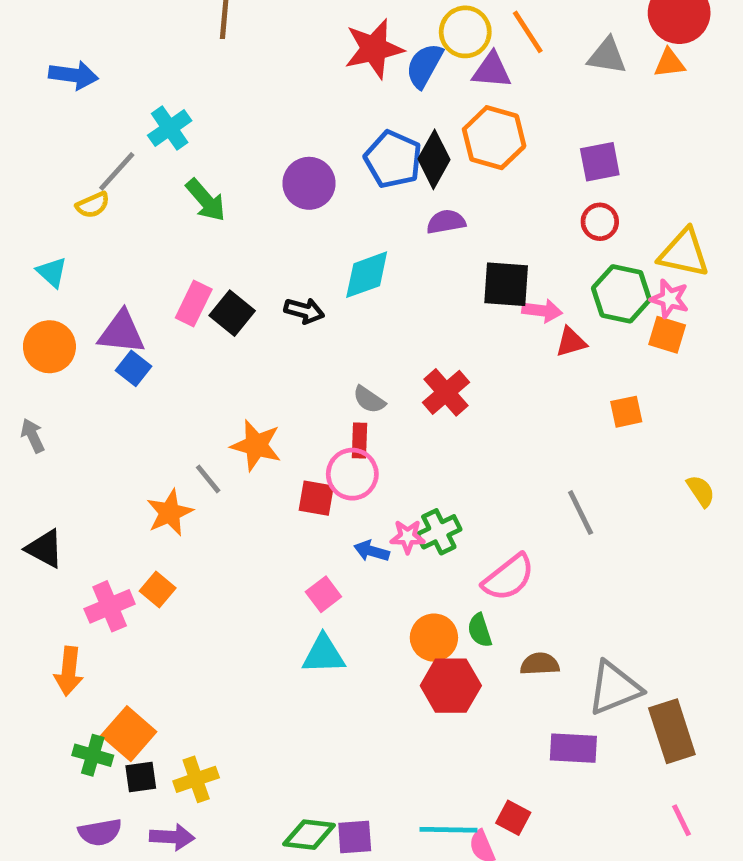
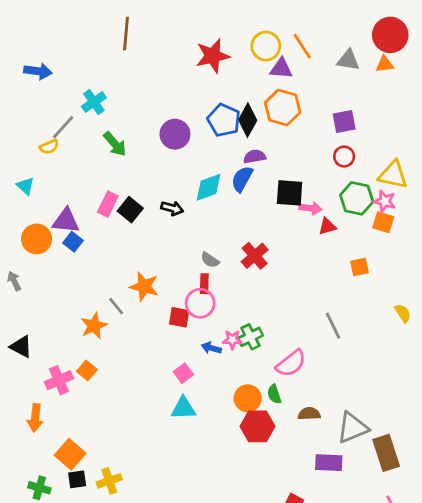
blue semicircle: (424, 66) -> (242, 179), moved
orange circle: (49, 347) -> (37, 239), moved
green cross: (93, 755) -> (39, 488), moved

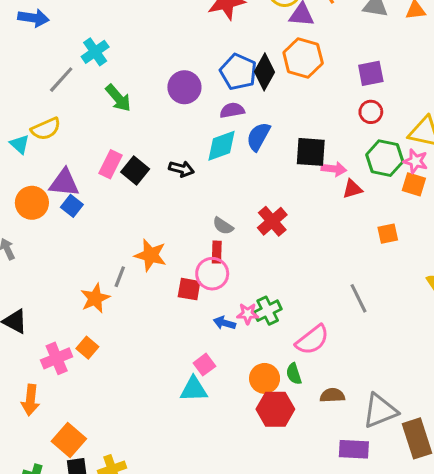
yellow semicircle: (49, 147) -> (46, 129), moved, size x1.4
purple semicircle: (255, 157) -> (232, 110), moved
gray line: (116, 306) -> (120, 277), turned 60
pink square: (183, 373) -> (204, 365), moved

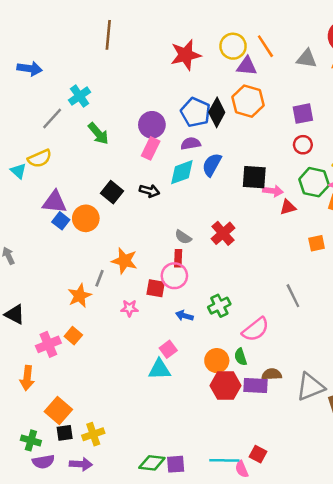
pink rectangle: (110, 164) -> (151, 148), moved
orange circle: (32, 203) -> (86, 218), moved
pink star: (248, 314) -> (129, 308), moved
purple rectangle: (354, 449) -> (255, 386), moved

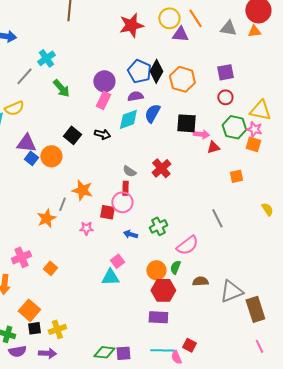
orange hexagon: (248, 101) -> (182, 79), moved
orange square: (73, 336) -> (50, 268), moved
green semicircle: (241, 357) -> (175, 267), turned 40
purple rectangle: (255, 386) -> (158, 317), moved

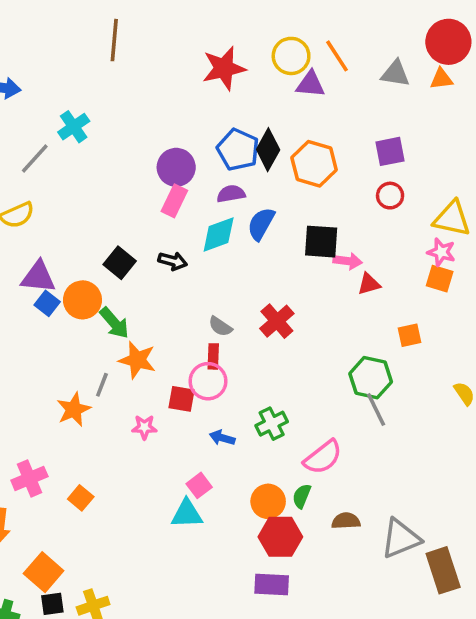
green arrow: (61, 88) -> (114, 323), moved
green hexagon: (234, 127) -> (371, 378), moved

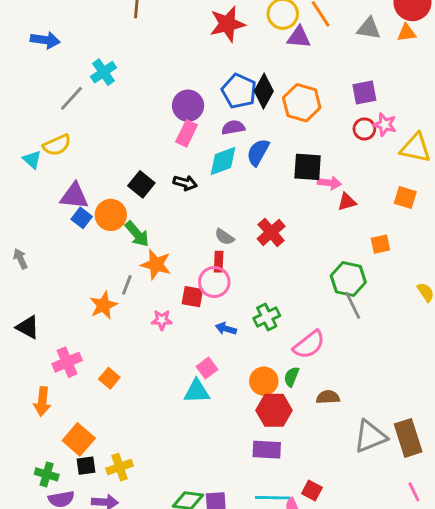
pink star: (441, 252) -> (385, 125), moved
gray triangle: (401, 539) -> (370, 436), moved

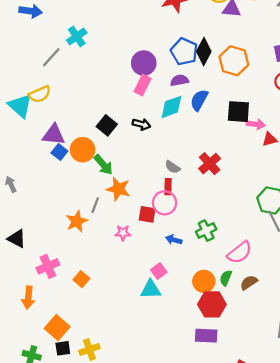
cyan triangle: (32, 160) -> (20, 106), size x1.6
brown semicircle: (328, 397) -> (249, 283), moved, turned -30

